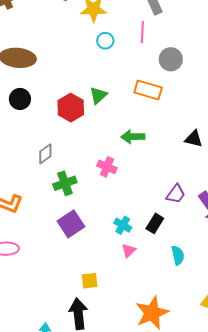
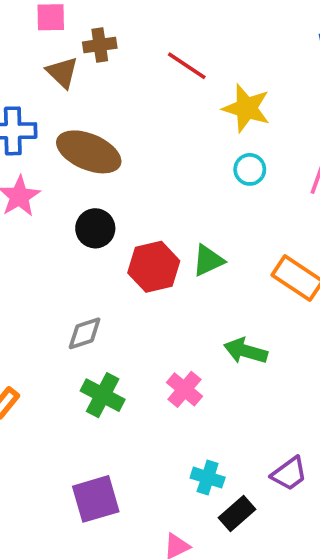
black circle: (20, 99) -> (95, 228), moved
green cross: (65, 183) -> (103, 395), turned 30
purple square: (71, 224) -> (96, 499), moved
cyan cross: (123, 225) -> (208, 478), moved, turned -30

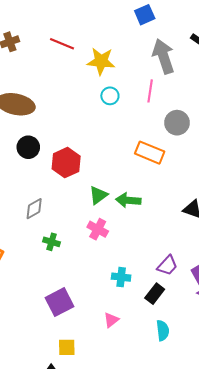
green triangle: (208, 261) -> (98, 195), moved
green cross: (103, 395) -> (52, 242), size x0.7
black rectangle: (237, 513) -> (155, 294), moved

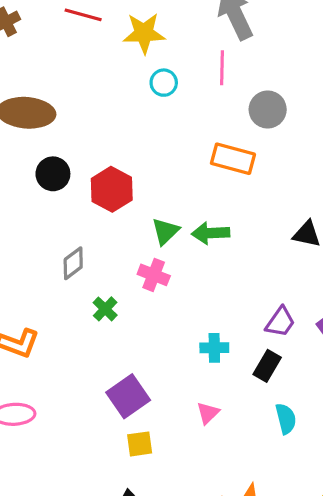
pink cross: (98, 229) -> (154, 275), moved
green cross: (52, 242) -> (105, 309), turned 35
yellow square: (67, 347) -> (140, 444), moved

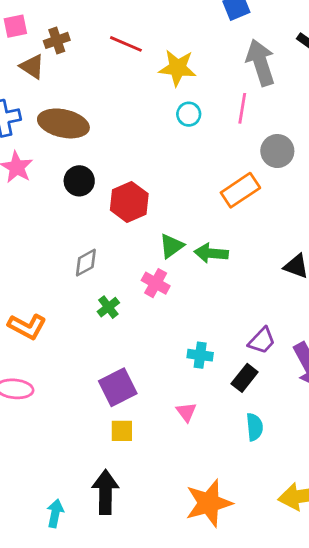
orange rectangle: (233, 159) -> (240, 190), turned -57
pink triangle: (208, 413) -> (186, 412), turned -30

